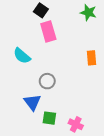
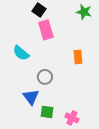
orange rectangle: (92, 58) -> (78, 57), moved

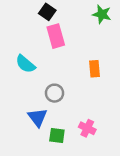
pink cross: (72, 118) -> (87, 128), moved

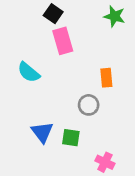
gray circle: (55, 93) -> (89, 105), moved
pink cross: (87, 128) -> (105, 162), moved
green square: (57, 135) -> (71, 138), moved

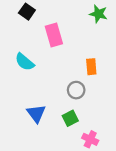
black square: (53, 14) -> (27, 12), moved
green square: (71, 138) -> (70, 118), moved, turned -35

